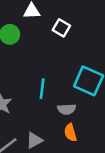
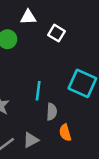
gray semicircle: (67, 109) -> (52, 112), moved, turned -84

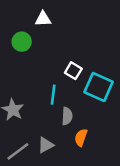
white square: (57, 33) -> (73, 71), moved
orange semicircle: (65, 133) -> (81, 138), turned 35

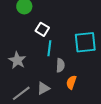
white square: (73, 71) -> (42, 29), moved
cyan square: (99, 87) -> (85, 42), turned -30

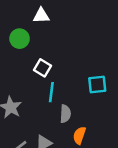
cyan square: (85, 42) -> (97, 84), size x0.7

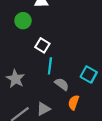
cyan square: (97, 84) -> (89, 74), moved, turned 35
gray semicircle: (65, 114) -> (62, 84), turned -56

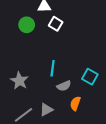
white square: (42, 45) -> (56, 24), moved
gray semicircle: (62, 84) -> (64, 86), turned 120

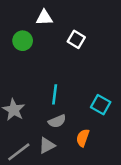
white square: (56, 24) -> (76, 39), moved
gray semicircle: (64, 86) -> (57, 121), moved

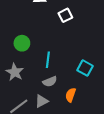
white square: (76, 39) -> (65, 15), turned 32
green circle: (23, 41) -> (22, 43), moved

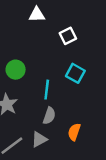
cyan square: (85, 68) -> (75, 73), moved
gray semicircle: (50, 81) -> (49, 116), turned -48

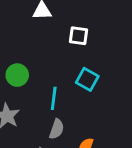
white square: (68, 36) -> (78, 36), turned 35

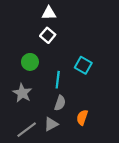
white square: (78, 36) -> (48, 35), moved, turned 32

